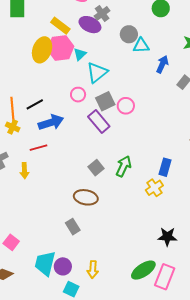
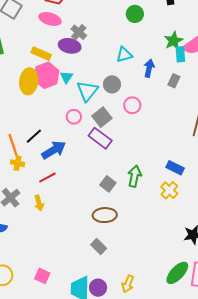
gray circle: (129, 34) -> (112, 84), moved
pink circle: (126, 106) -> (132, 105), moved
blue rectangle: (165, 167) -> (175, 168), turned -66
yellow arrow: (93, 270) -> (128, 284), turned 30

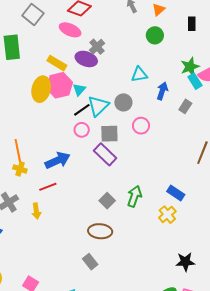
cyan rectangle: (180, 54) -> (195, 81), turned -35
gray square: (102, 117) -> (109, 134), turned 30
black line: (34, 136) -> (82, 110), moved

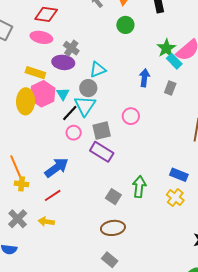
cyan triangle: (139, 74) -> (98, 69), moved
gray circle: (123, 102) -> (88, 88), moved
yellow arrow: (36, 211) -> (46, 222), turned 119

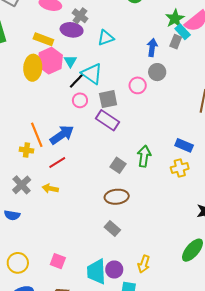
gray circle: (88, 88) -> (157, 72), moved
gray rectangle: (170, 88) -> (176, 42), moved
cyan triangle: (85, 106) -> (92, 74), turned -30
orange line: (16, 167) -> (37, 135), moved
yellow cross: (175, 198) -> (180, 168), turned 36

